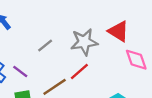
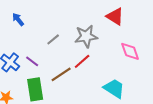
red triangle: (118, 31) -> (115, 16), moved

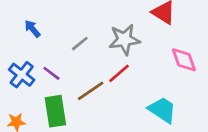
blue arrow: (18, 19) -> (32, 29), moved

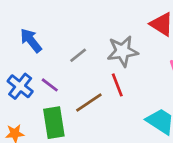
blue arrow: (32, 29) -> (31, 40), size x1.4
red line: (119, 73) -> (117, 85), turned -70

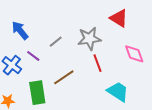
purple line: (50, 85) -> (33, 56), moved
red line: (117, 85) -> (97, 63), moved

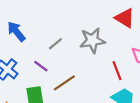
purple line: (33, 56) -> (41, 66), moved
red line: (97, 63) -> (117, 71), moved

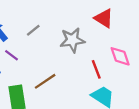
gray line: (55, 44) -> (33, 30), moved
purple line: (41, 66) -> (12, 55), moved

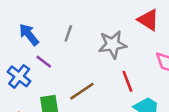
gray line: (33, 30) -> (68, 33), turned -32
red line: (96, 69) -> (127, 81), moved

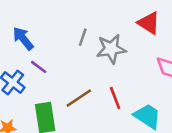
gray line: (68, 33) -> (83, 37), moved
red line: (127, 81) -> (115, 98), moved

